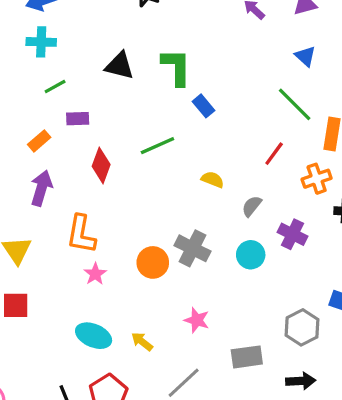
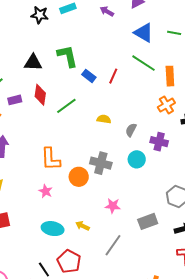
blue triangle: (305, 56) -> (144, 33), size x1.5
red line: (274, 154) -> (113, 76), moved
red diamond: (101, 165) -> (40, 95), moved
orange L-shape: (81, 234) -> (51, 159), moved

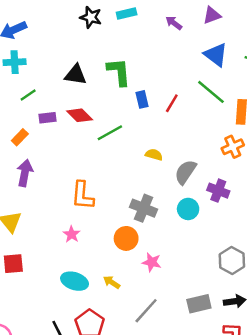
blue rectangle: (89, 76) -> (142, 99), turned 32
red diamond: (40, 95) -> (80, 115), turned -60
gray semicircle: (131, 130) -> (185, 172), size x1.5
orange circle: (79, 177) -> (126, 238), moved
gray rectangle: (148, 221) -> (199, 304), moved

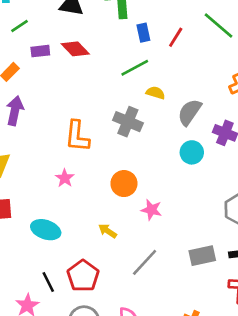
green line: (110, 133) -> (135, 68), moved
gray cross: (144, 208) -> (128, 122), moved
cyan ellipse: (75, 281) -> (46, 230), moved

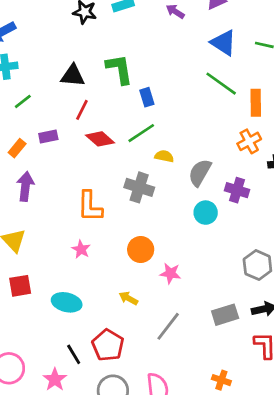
red line: (176, 37) -> (82, 110), moved
red diamond: (75, 49) -> (100, 139), moved
purple rectangle: (40, 51) -> (48, 137), moved

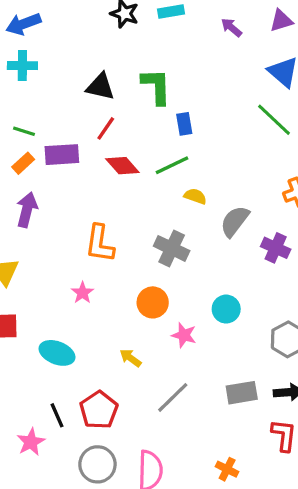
green line: (23, 101) -> (24, 131), moved, turned 48
purple rectangle: (48, 137) -> (62, 155), size x1.5
gray cross: (139, 187) -> (172, 248), moved
cyan circle: (206, 213) -> (226, 309), moved

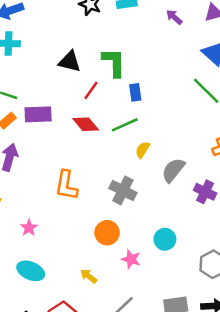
red line: (106, 128) -> (91, 90), moved
yellow semicircle: (195, 196) -> (143, 150), turned -78
pink star: (82, 293) -> (29, 228), moved

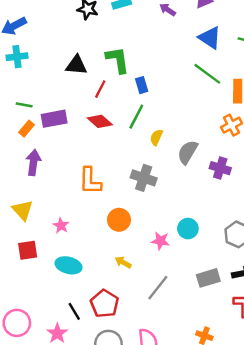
green line: (125, 125) -> (136, 117), turned -30
orange circle: (107, 233) -> (119, 220), moved
cyan circle: (165, 239) -> (188, 229), moved

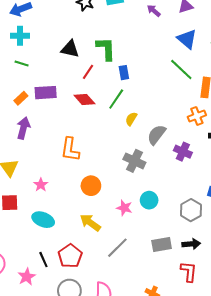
green line: (24, 105) -> (22, 63), moved
gray cross: (144, 178) -> (134, 161), moved
yellow arrow: (123, 262) -> (90, 223), size x1.5

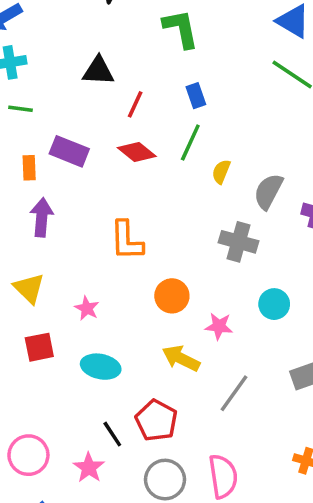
green L-shape: (106, 49) -> (181, 29), moved
purple rectangle: (46, 93) -> (69, 151), turned 35
orange rectangle: (21, 98) -> (29, 168), turned -40
pink star: (124, 208) -> (219, 326), moved

